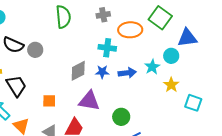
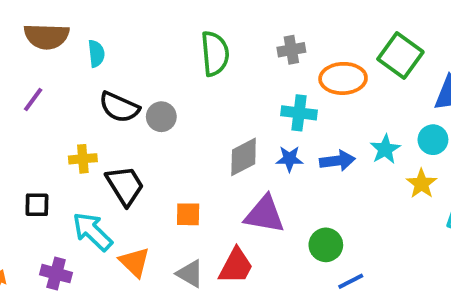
cyan circle: (171, 56) -> (433, 140), moved

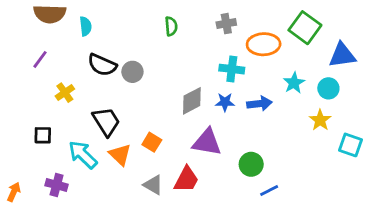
green semicircle: (215, 54) -> (171, 26), size x0.6
cyan star: (385, 149) -> (294, 83), moved
yellow cross: (83, 159) -> (65, 93), moved, turned -30
orange square: (188, 214) -> (152, 142), turned 30
orange triangle: (135, 262) -> (120, 155), moved

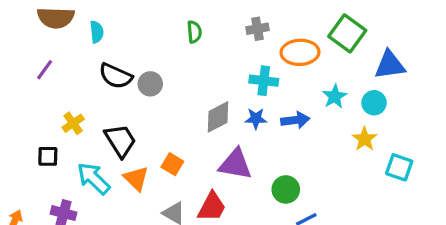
yellow cross: (65, 93) -> (73, 123), moved

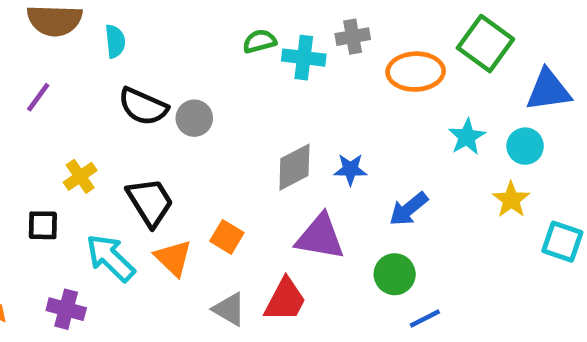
green semicircle: (194, 32) -> (260, 41), turned -100
cyan cross: (264, 81) -> (304, 58), moved
blue arrow: (295, 120) -> (409, 209), moved, turned 148

